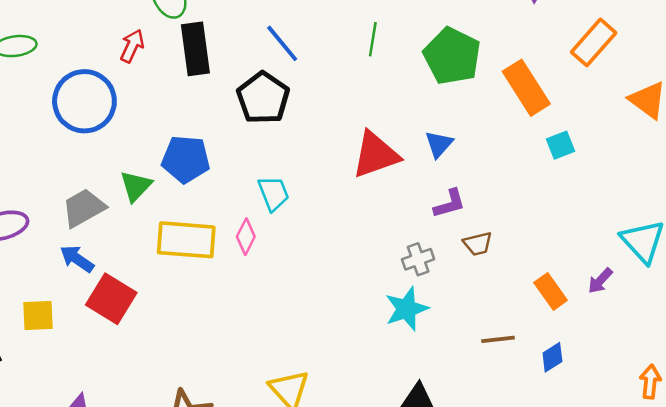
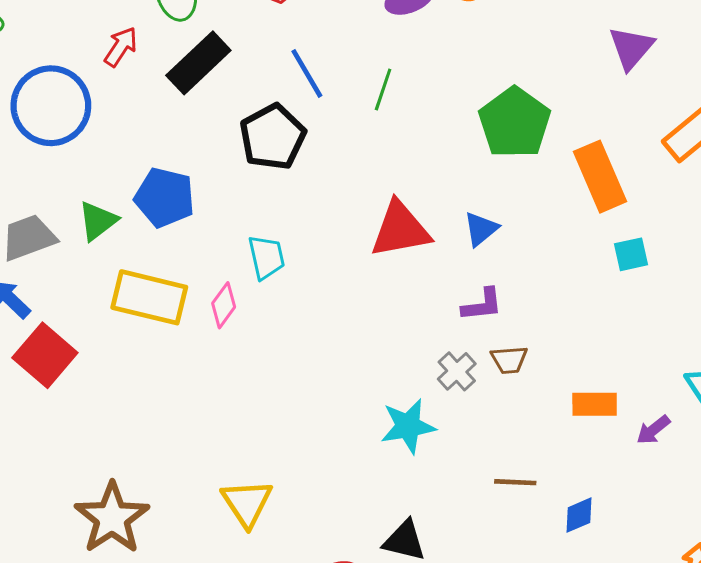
green line: (373, 39) -> (383, 89), moved
black rectangle: (195, 49) -> (198, 63), turned 45
gray cross: (418, 259) -> (457, 371), moved, turned -32
orange rectangle: (551, 291) -> (595, 404), moved, turned -64

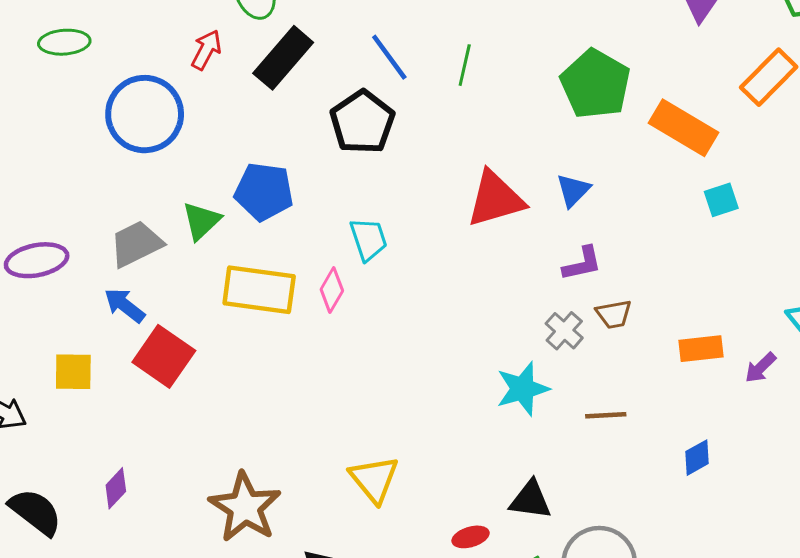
orange rectangle: (600, 177) -> (683, 128), turned -30
brown line: (515, 482) -> (606, 415), moved

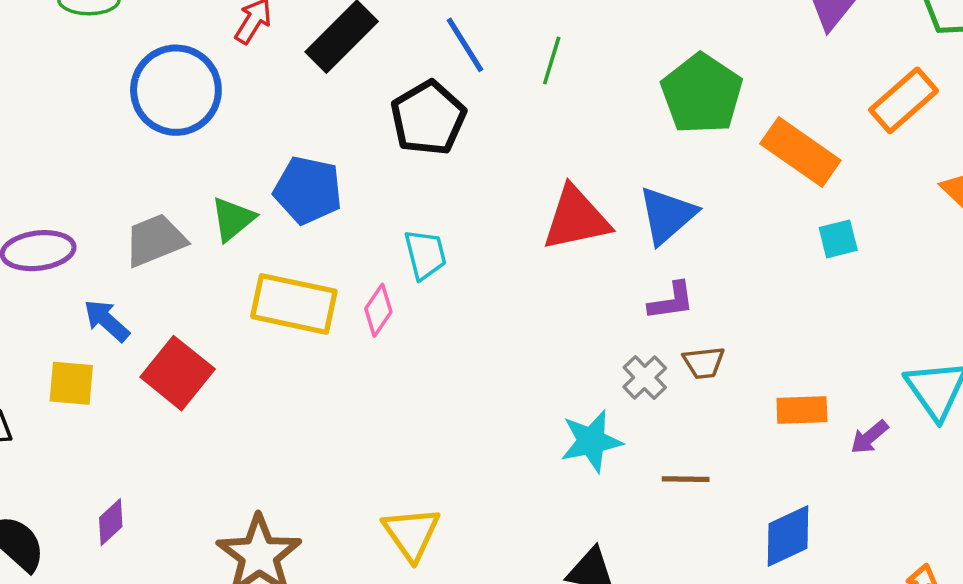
blue triangle: (573, 190) -> (667, 215), size x1.5
blue arrow: (125, 305) -> (107, 321), moved
blue diamond: (697, 458) -> (788, 536), size x1.5

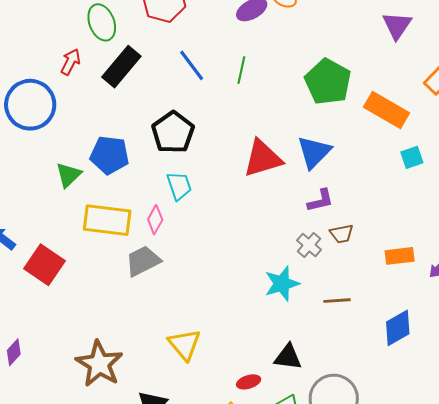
black pentagon: (428, 118) -> (173, 132), moved
gray trapezoid: (155, 240) -> (143, 261), moved

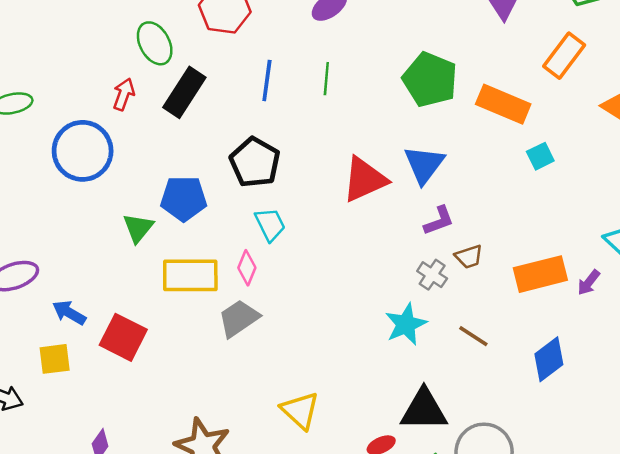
blue line: (192, 65) -> (267, 81), turned 52
orange rectangle: (400, 256) -> (540, 274), size x1.5
brown line: (337, 301) -> (473, 336), turned 44
black triangle: (288, 357) -> (424, 410), size x1.4

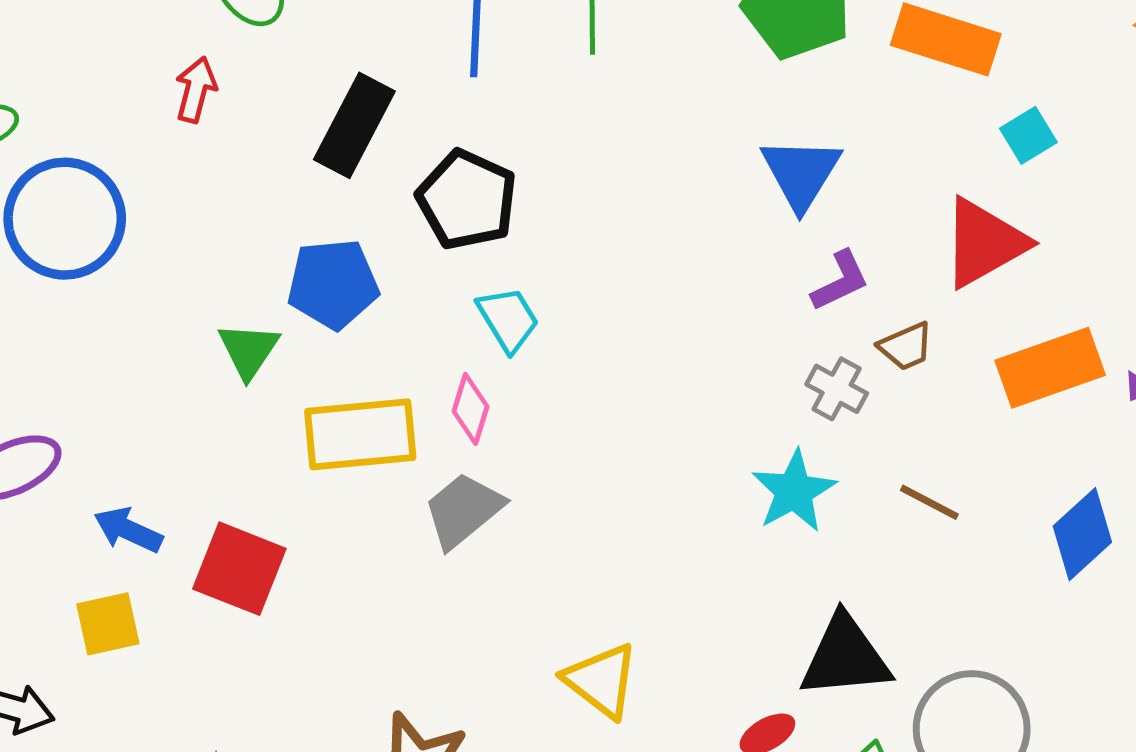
black rectangle: (184, 92) -> (354, 125), moved
blue circle: (83, 151) -> (65, 219), moved
red triangle: (365, 180) -> (984, 243), moved

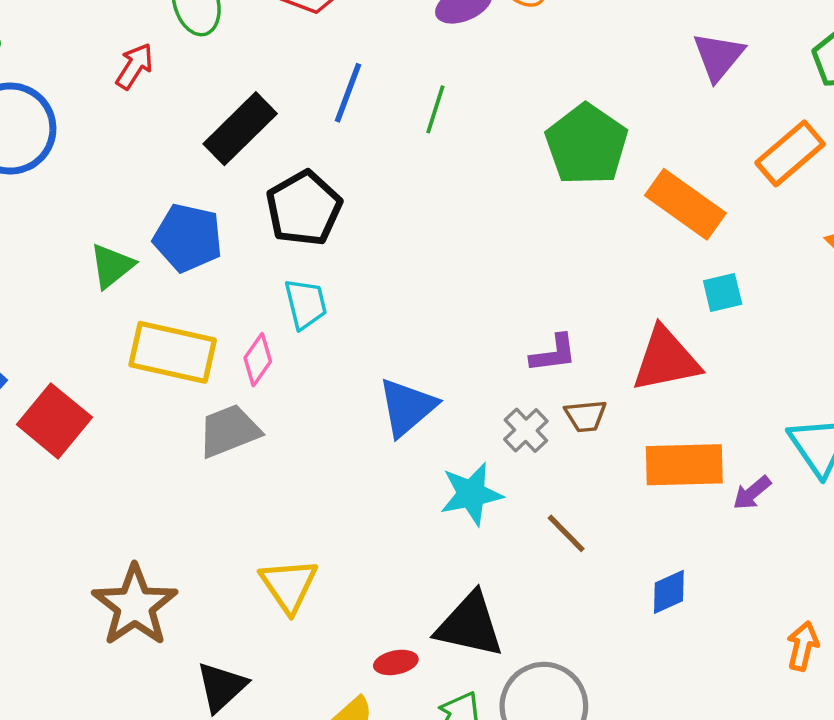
blue triangle: (801, 173) -> (407, 407), moved
blue diamond: (1082, 534) -> (669, 592), size x0.7

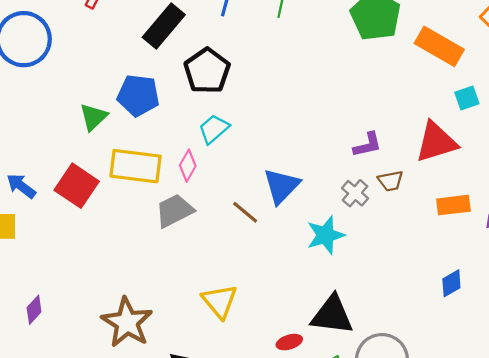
cyan trapezoid: (306, 304) -> (214, 129), turned -112
red square: (54, 421) -> (77, 186), moved
orange rectangle: (684, 465) -> (453, 205), size x0.7
brown line: (566, 533) -> (245, 212), moved

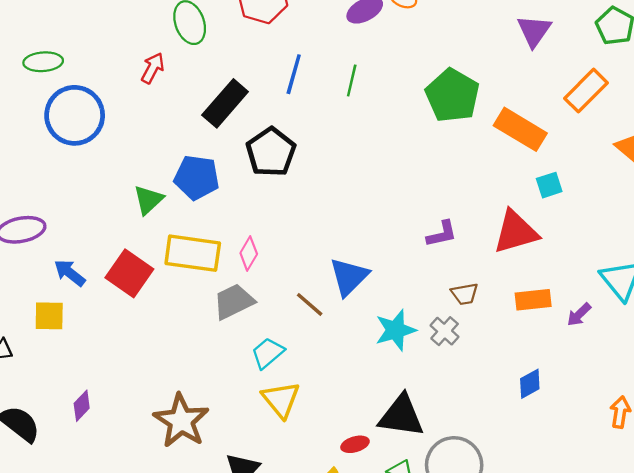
cyan trapezoid: (214, 129) -> (268, 353), moved
brown trapezoid: (391, 181) -> (465, 294), moved
gray cross: (355, 193) -> (445, 331), moved

